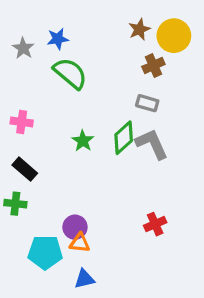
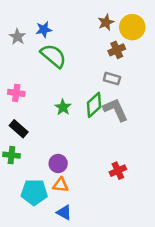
purple circle: (75, 227) -> (58, 163), moved
blue triangle: (84, 279) -> (64, 213), turned 42

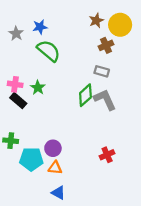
green star: (63, 107) -> (38, 88), moved
black rectangle: (19, 129) -> (18, 101), moved
cyan pentagon: (34, 192) -> (31, 159), moved

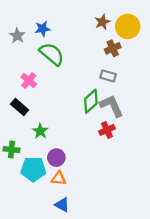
pink cross: (15, 84) -> (29, 81), moved, turned 32
green star: (38, 88) -> (40, 131), moved
red cross: (107, 155) -> (107, 130), moved

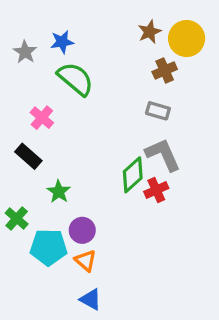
green diamond: (91, 101) -> (133, 175), moved
green cross: (12, 150) -> (17, 219), turned 35
orange triangle: (59, 178) -> (86, 261), turned 35

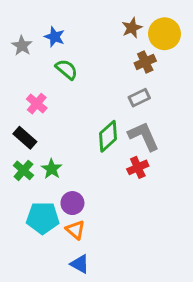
blue star: (62, 42) -> (55, 37), turned 30
green semicircle: (75, 79) -> (66, 69), size x0.7
gray rectangle: (158, 111) -> (139, 98), turned -42
green diamond: (133, 175) -> (108, 136), moved
green cross: (17, 219) -> (23, 170), moved

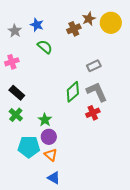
brown cross: (145, 62) -> (74, 29), moved
pink cross: (37, 104) -> (12, 62), moved, turned 32
green star: (52, 169) -> (45, 120), moved

